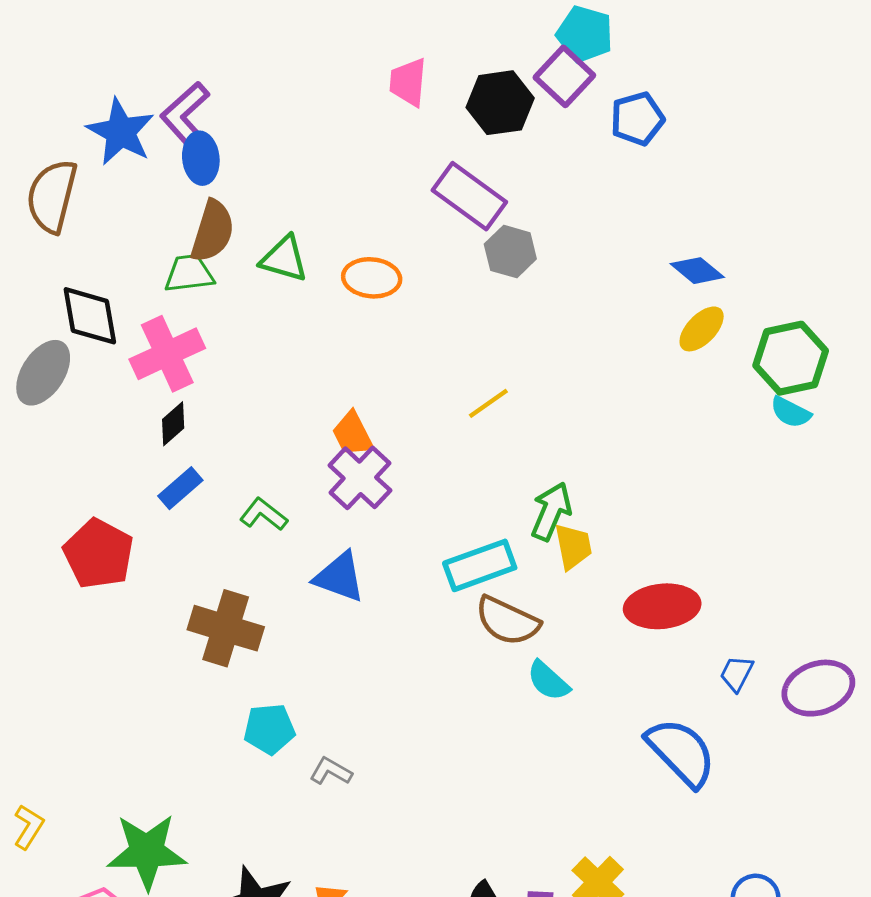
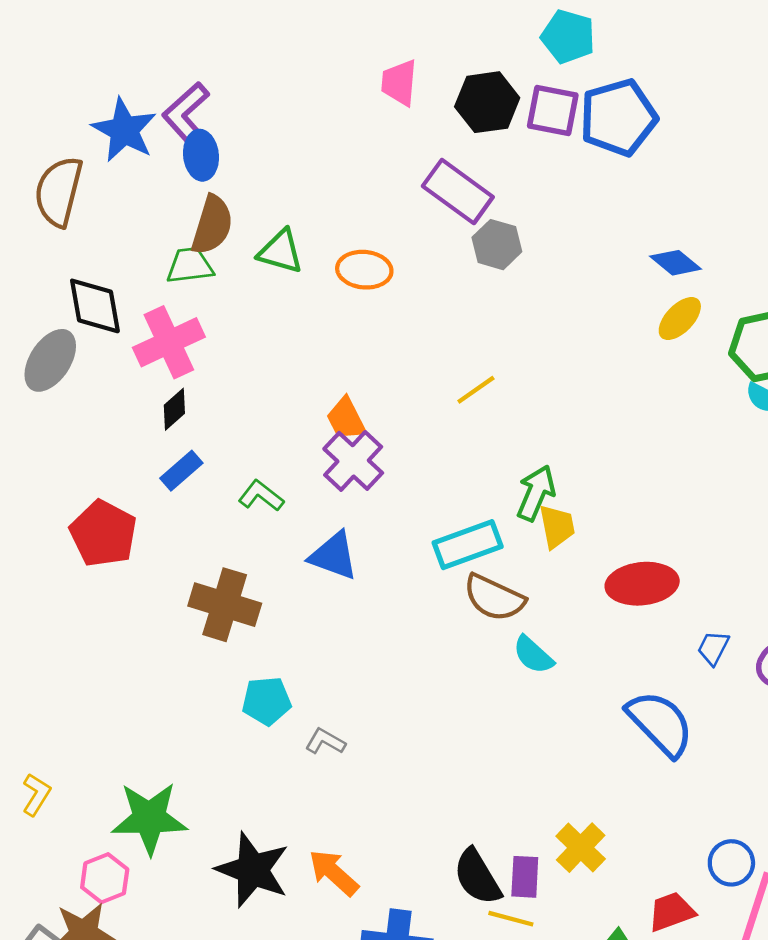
purple square: (564, 76) -> (553, 111), moved, turned -32
blue pentagon: (637, 119) -> (618, 118), size x1.5

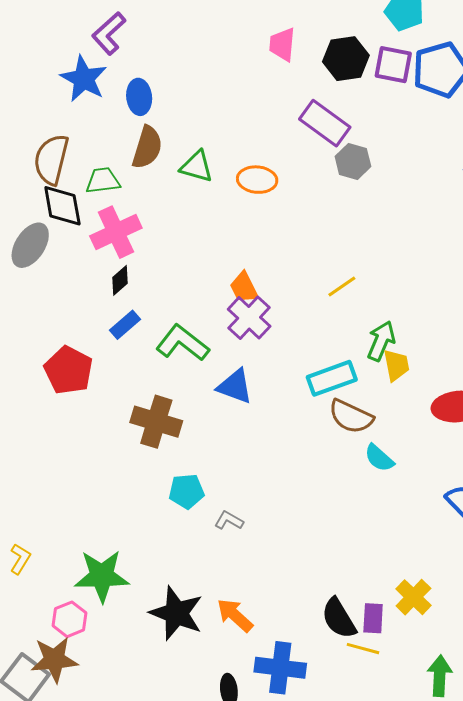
purple L-shape: (186, 112) -> (109, 33), moved
brown semicircle: (59, 191) -> (51, 159), moved
green trapezoid: (190, 265) -> (103, 181), moved
yellow line: (476, 390) -> (342, 287), moved
green L-shape: (261, 496) -> (182, 343), size x1.6

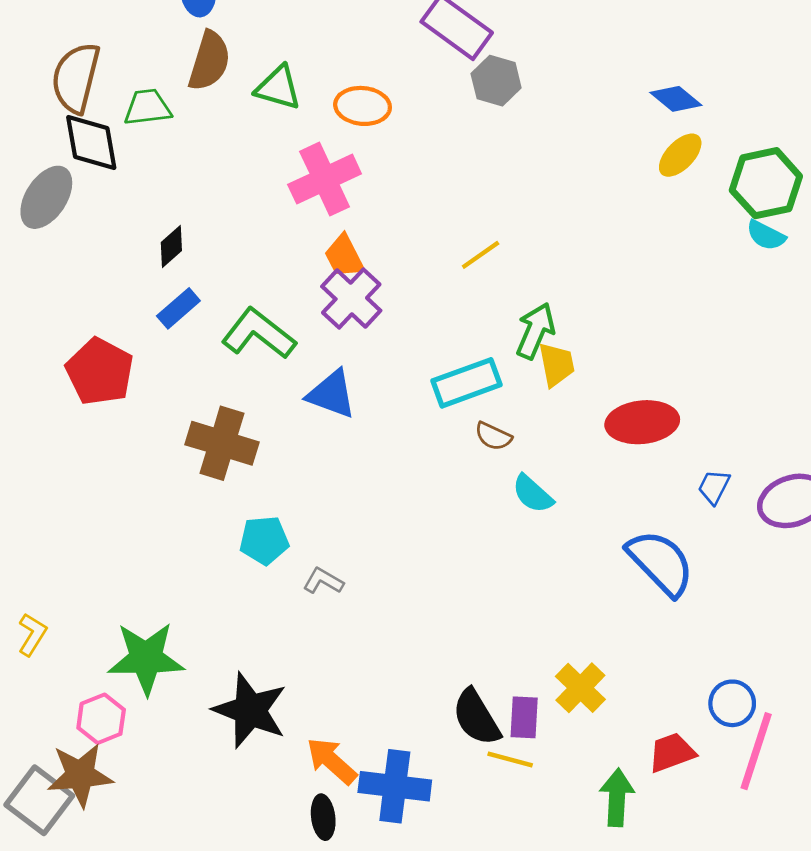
pink cross: (116, 232) -> (325, 179), moved
brown semicircle: (351, 417) -> (493, 436), size x0.6
orange arrow: (235, 615) -> (332, 761), moved

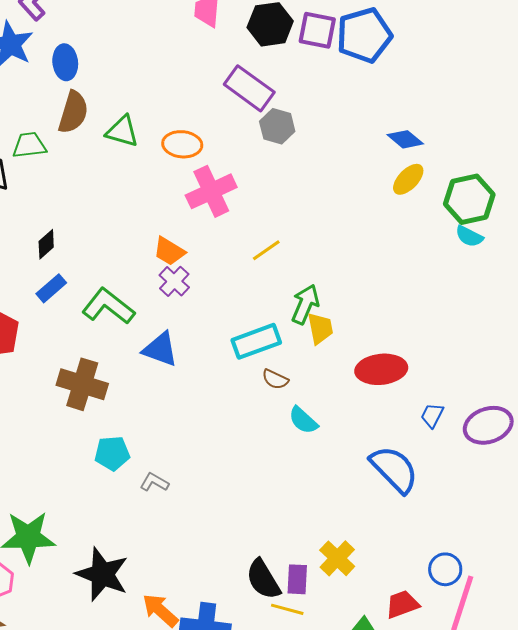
pink cross: (325, 179) -> (211, 191), moved
orange trapezoid: (344, 256) -> (169, 251), turned -32
purple cross: (351, 298) -> (174, 281), size x0.7

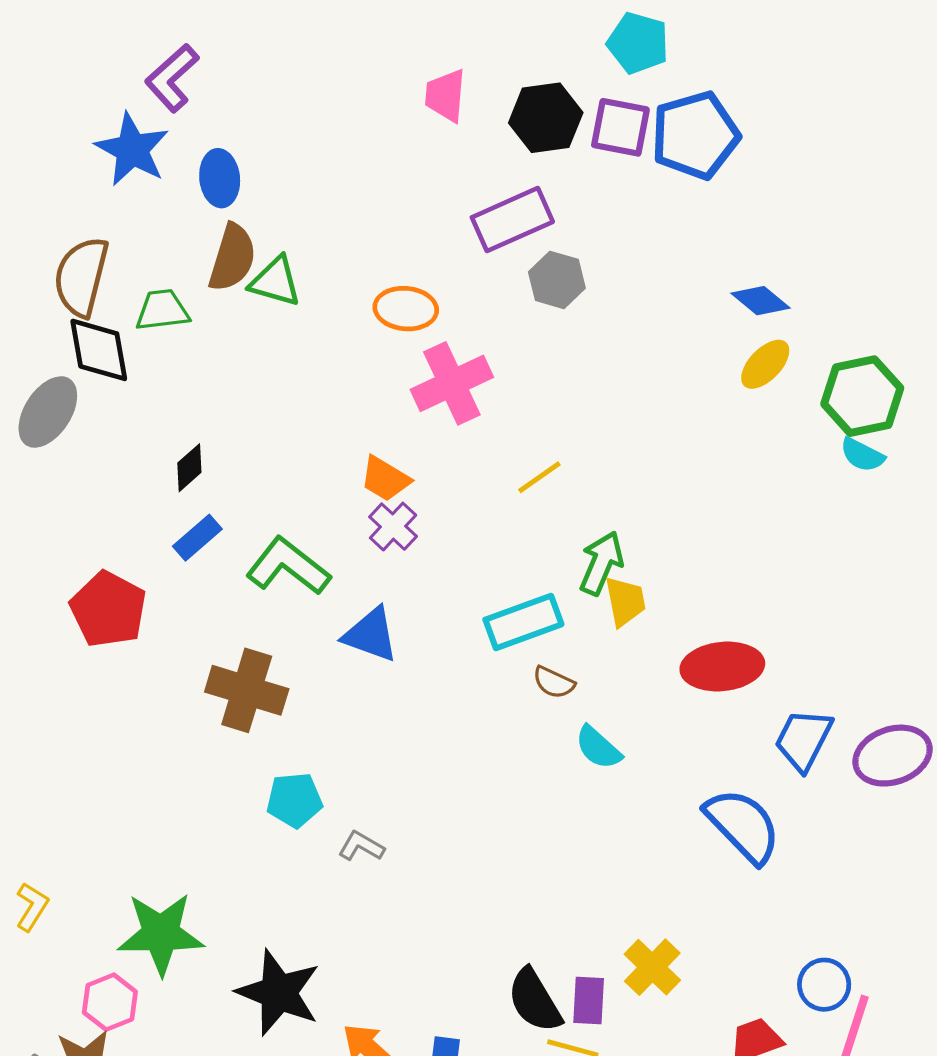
purple rectangle: (249, 88) -> (512, 220), turned -60
green triangle: (122, 131) -> (275, 282), moved
blue trapezoid: (432, 415) -> (803, 740), size x1.6

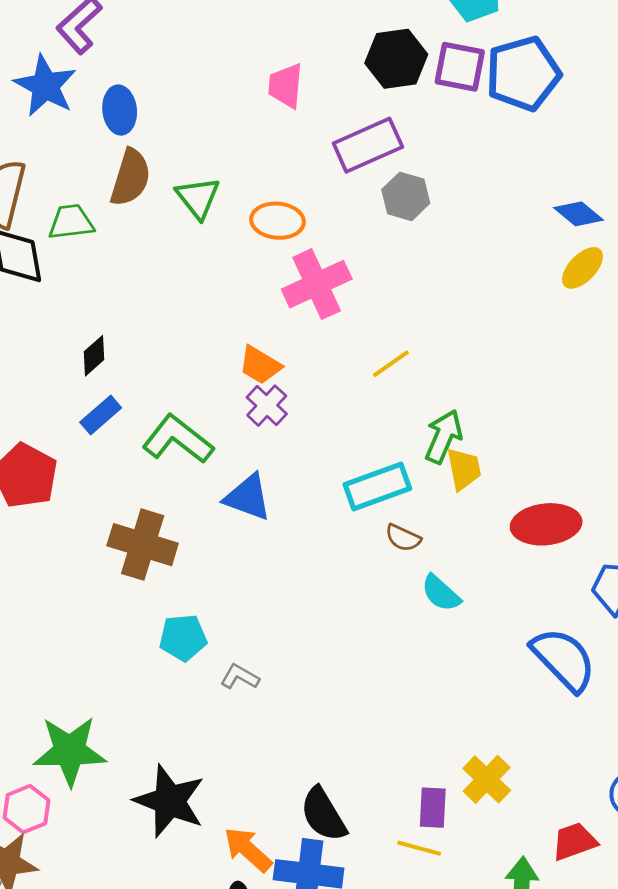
pink trapezoid: (446, 95) -> (286, 86), moved
green triangle: (275, 282) -> (198, 198), moved, turned 36
black semicircle: (535, 1001) -> (323, 814), moved

